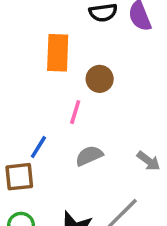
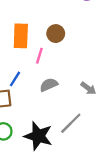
orange rectangle: (58, 53) -> (21, 36), moved

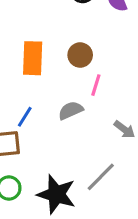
pink line: (39, 56) -> (96, 85), moved
gray semicircle: (49, 85) -> (71, 110), moved

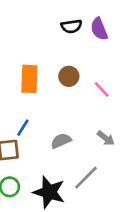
pink line: (96, 85) -> (102, 89), moved, turned -60
gray semicircle: (71, 110) -> (61, 141), moved

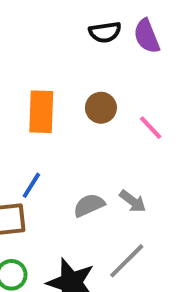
gray arrow: (106, 138) -> (133, 201), moved

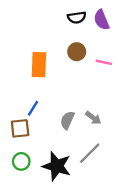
brown circle: (101, 108) -> (77, 52), moved
pink line: (151, 128) -> (104, 62), moved, turned -35
gray semicircle: (89, 205) -> (67, 120), turned -42

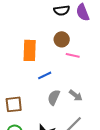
pink line: (104, 62) -> (73, 55), moved
blue line: (33, 108) -> (45, 75), moved, turned 32

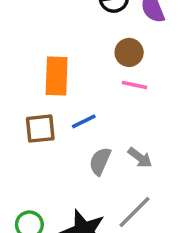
brown circle: (62, 39) -> (129, 52), moved
brown square: (14, 104) -> (40, 129), moved

